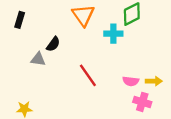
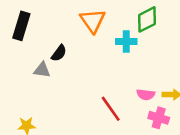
black rectangle: (20, 20) -> (21, 26), size x1.5
red line: (88, 75) -> (111, 109), moved

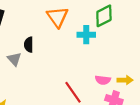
black semicircle: (59, 53) -> (29, 45), turned 144
gray triangle: (42, 70) -> (14, 59), turned 40

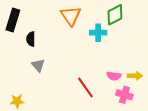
black semicircle: (29, 45) -> (31, 39), moved
gray triangle: (14, 59) -> (38, 65), moved

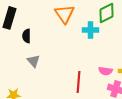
red line: (85, 87) -> (79, 82), turned 40

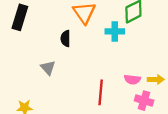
black semicircle: (27, 36) -> (66, 38), moved

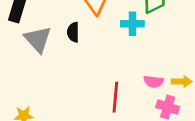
gray triangle: (48, 68) -> (38, 39), moved, size x1.5

